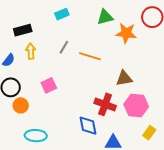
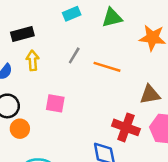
green triangle: (105, 17) -> (112, 18), moved
pink square: (49, 85) -> (55, 103), turned 35

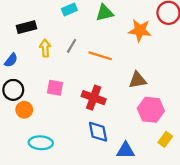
yellow arrow: (33, 60) -> (45, 48), moved
red cross: (126, 127) -> (94, 98), moved

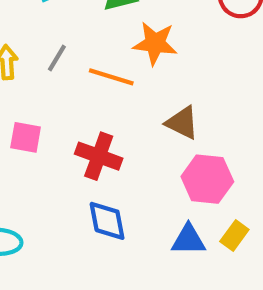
orange star: (140, 30) -> (155, 43), moved
brown triangle: (138, 80) -> (182, 123), turned 36
blue triangle: (126, 150) -> (188, 240), moved

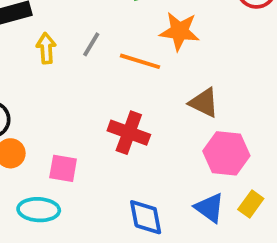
pink square: (26, 137) -> (63, 168), moved
blue diamond: (107, 221) -> (146, 217), moved
blue triangle: (188, 240) -> (210, 208), turned 36

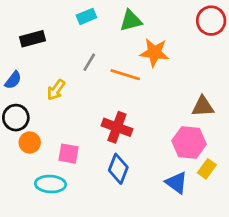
yellow arrow: (46, 48) -> (56, 90), moved, turned -140
brown triangle: (204, 103) -> (203, 106), moved, turned -30
yellow rectangle: (251, 204) -> (207, 169), moved
blue diamond: (146, 217) -> (118, 169), moved, turned 32

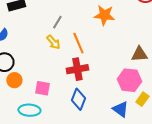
orange line: (125, 75) -> (78, 43), moved, turned 50
yellow arrow: (56, 90) -> (53, 42), moved, turned -77
red cross: (117, 127) -> (77, 69), turned -30

